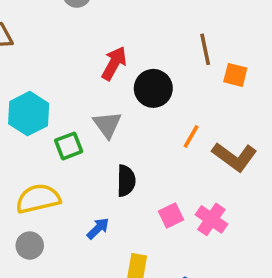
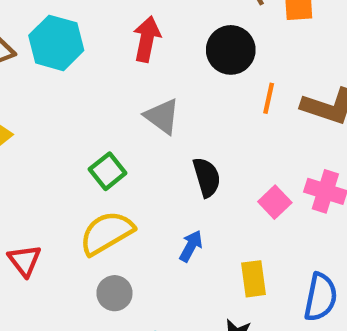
black circle: (153, 88) -> (231, 50), moved
cyan hexagon: (29, 114) -> (56, 43), moved
green square: (69, 146) -> (108, 171), moved

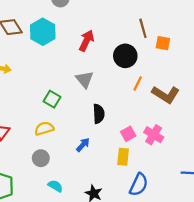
green square: (108, 171) -> (52, 99), turned -35
yellow semicircle: (107, 233) -> (44, 128), size x0.7
yellow rectangle: (254, 279) -> (123, 157), moved

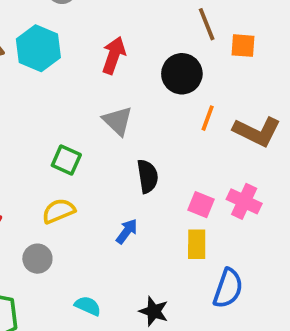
pink square: (128, 134) -> (201, 205), turned -32
gray circle: (41, 158) -> (37, 259), moved

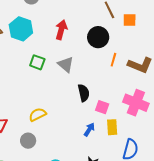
green square: (66, 160) -> (37, 62), moved
pink cross: (244, 201) -> (136, 103), size x1.4
pink square: (201, 205) -> (102, 107), moved
blue arrow: (127, 231) -> (89, 129), moved

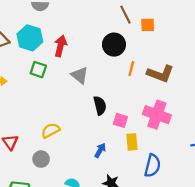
red arrow: (61, 30) -> (60, 46), moved
green square: (37, 62) -> (38, 70), moved
blue arrow: (89, 129) -> (100, 150), moved

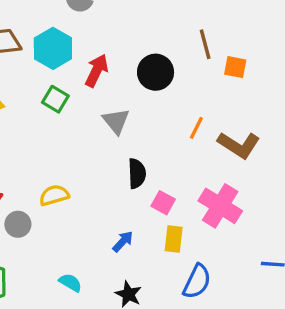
black circle: (114, 45) -> (156, 72), moved
gray circle: (41, 159) -> (18, 224), moved

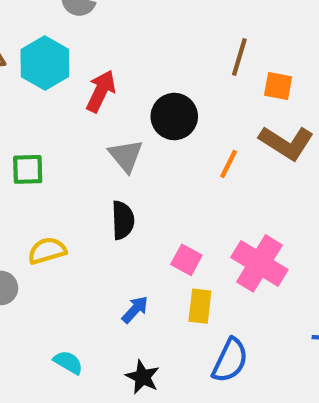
brown line: (205, 44) -> (239, 57), turned 32
black circle: (156, 72) -> (174, 116), moved
green square: (55, 99) -> (28, 169), moved, turned -32
brown L-shape: (239, 145) -> (286, 143), moved
black semicircle: (137, 174) -> (123, 220), moved

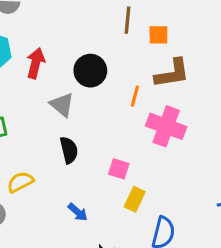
brown L-shape: (286, 143) -> (172, 73), turned -30
pink cross: (259, 263) -> (166, 126), moved
yellow rectangle: (200, 306) -> (135, 199), turned 30
blue arrow: (135, 310) -> (78, 212), moved, turned 100

